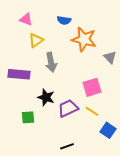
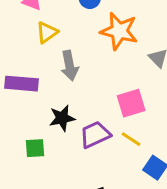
black star: (46, 97) -> (62, 118), turned -30

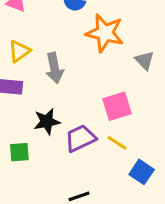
yellow triangle: (47, 33) -> (19, 51), moved

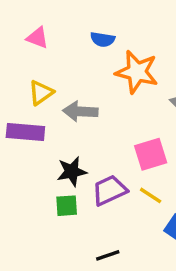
gray arrow: (54, 68) -> (80, 111), turned 104
green square: (19, 152) -> (67, 206), moved

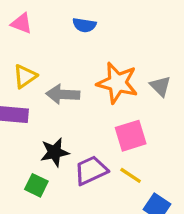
orange star: (137, 72) -> (117, 83), moved
green square: (67, 206) -> (36, 185), moved, turned 30

